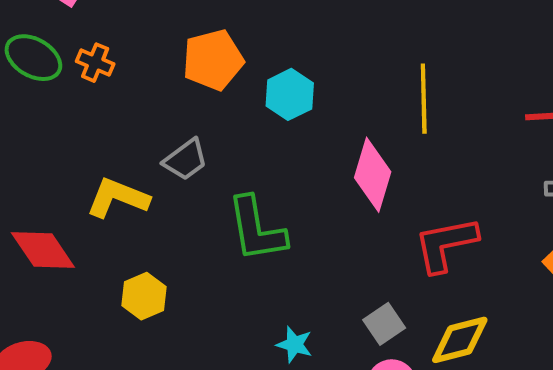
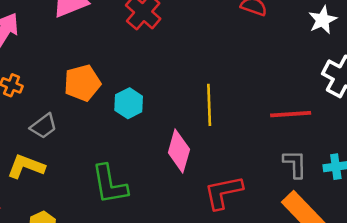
gray trapezoid: (186, 160) -> (44, 126), moved

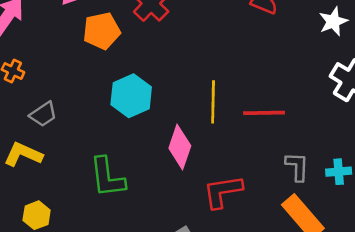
orange pentagon: (82, 83) -> (102, 31), moved
cyan hexagon: (129, 103) -> (131, 96), size x1.4
red line: (291, 114) -> (264, 113), moved

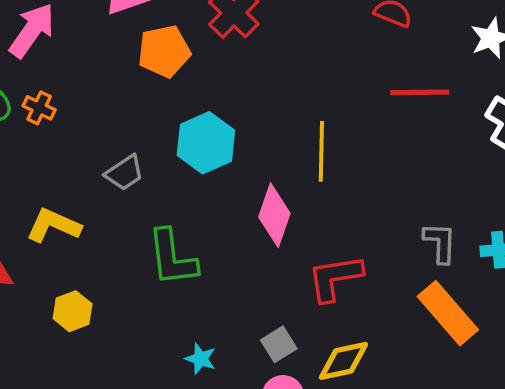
red line: (264, 113) -> (420, 92), moved
gray trapezoid: (43, 114) -> (124, 173), moved

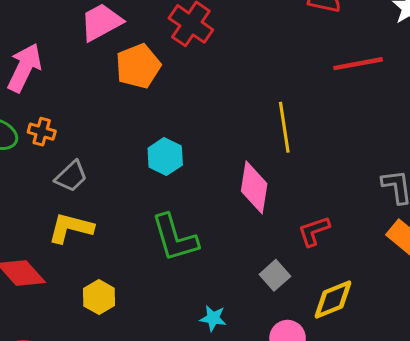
cyan hexagon: (206, 143) -> (165, 157), moved, size x0.7
gray trapezoid: (124, 173) -> (71, 176), moved
red L-shape: (335, 278) -> (314, 231), size x0.7
gray square: (279, 344) -> (275, 275), moved

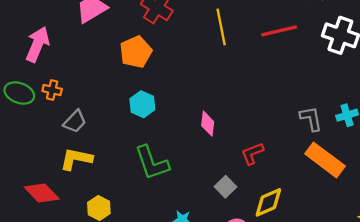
orange pentagon: (138, 66) -> (136, 52), moved
yellow line: (284, 127) -> (221, 27), moved
pink diamond: (254, 187) -> (208, 124), size x0.7

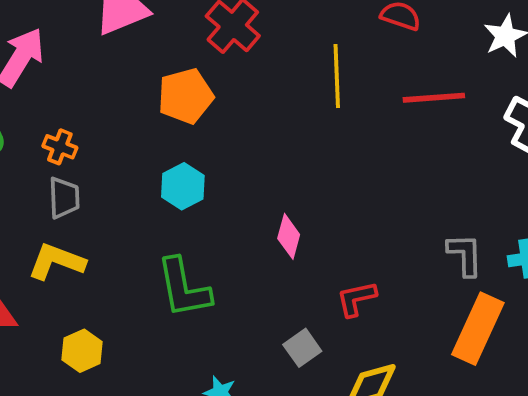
orange cross: (52, 90) -> (60, 147), moved
gray trapezoid: (75, 121) -> (64, 198), turned -55
orange rectangle: (325, 160) -> (478, 329), turned 69

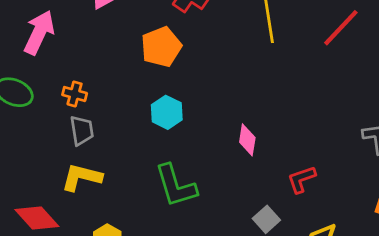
red line: (434, 98) -> (341, 28), turned -36

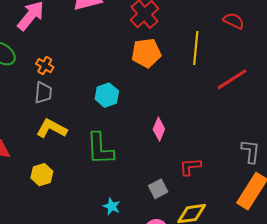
red line: (341, 28) -> (232, 79), moved
orange pentagon: (161, 47) -> (146, 53), moved
yellow L-shape: (82, 177) -> (52, 129), moved

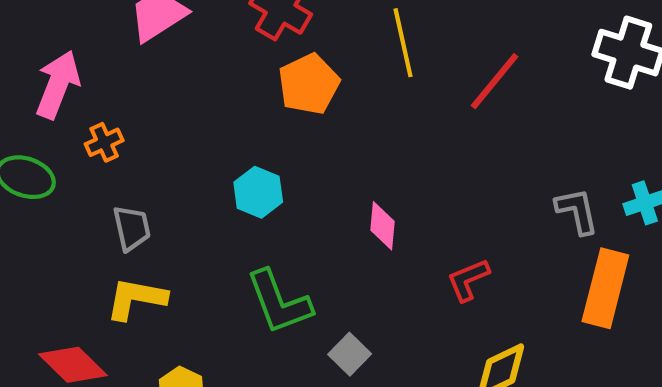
orange cross: (45, 66) -> (104, 142), moved, turned -36
yellow L-shape: (52, 129) -> (136, 299), moved
gray square: (158, 189) -> (350, 354), moved

